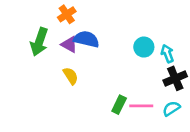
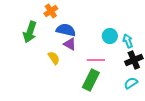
purple triangle: (69, 44) -> (70, 44), moved
green rectangle: (119, 105) -> (91, 80), size x1.5
pink line: (141, 106) -> (96, 60), moved

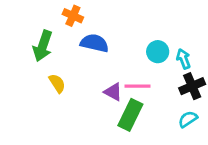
orange cross: (51, 11) -> (73, 16), turned -32
purple triangle: (70, 44) -> (113, 92), moved
yellow semicircle: (54, 58) -> (57, 83), moved

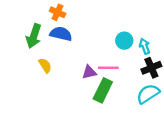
blue semicircle: (94, 43) -> (61, 34), moved
purple triangle: (113, 92) -> (89, 72), turned -42
cyan semicircle: (188, 119) -> (148, 94), size x1.5

